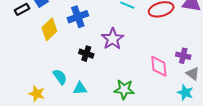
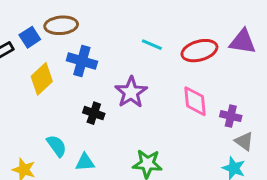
blue cross: (78, 17) -> (82, 61), turned 36
pink diamond: (159, 66) -> (195, 101), moved

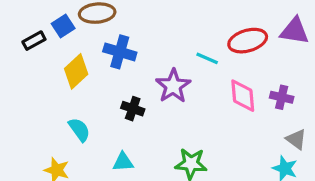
cyan line: (152, 45) -> (207, 58), moved
purple cross: (231, 116) -> (282, 97), moved
cyan semicircle: (57, 146) -> (79, 130), moved

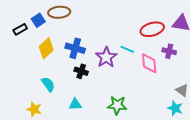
blue cross: (120, 52) -> (75, 48), moved
cyan line: (207, 58) -> (127, 49), moved
purple cross: (282, 97) -> (169, 51), moved

